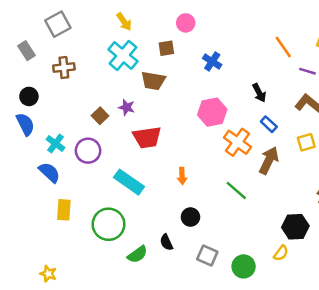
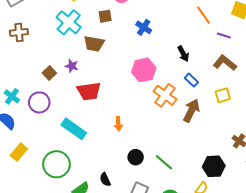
green line: (236, 190) -> (164, 162), moved
yellow rectangle: (64, 210) -> (19, 152), turned 36
black circle: (190, 217) -> (136, 157), moved

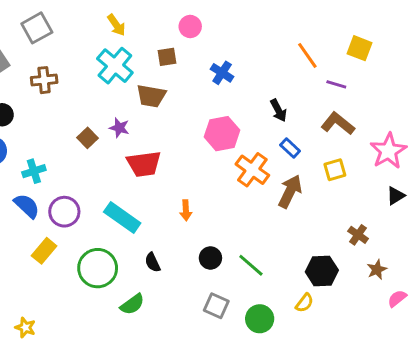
cyan cross: (12, 96) -> (34, 171), turned 35
purple circle: (39, 102) -> (64, 212), moved
black semicircle: (105, 180) -> (153, 262), moved

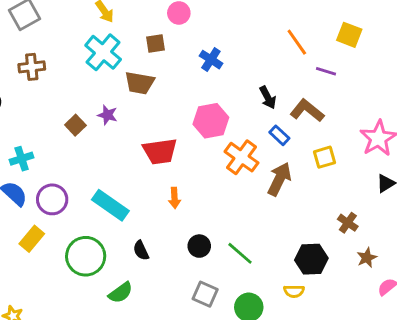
brown L-shape: (338, 123) -> (307, 111), moved
red trapezoid: (144, 164) -> (160, 151), moved
yellow semicircle: (304, 303) -> (294, 291), turned 54

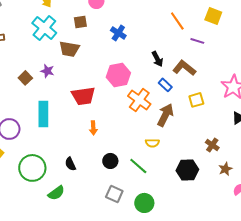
cyan rectangle: (110, 205) -> (43, 114), moved, turned 55
yellow semicircle: (294, 291) -> (152, 143), moved

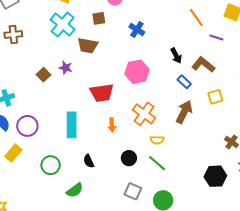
orange cross: (139, 100) -> (144, 114), moved
cyan rectangle: (43, 114) -> (72, 125), moved
yellow semicircle: (152, 143) -> (157, 140), moved
green circle: (32, 168) -> (51, 165), size x0.7
black hexagon: (187, 170) -> (215, 176), moved

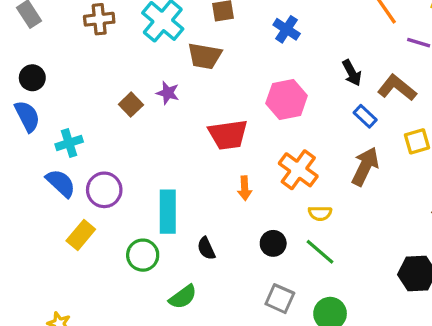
brown cross: (13, 34) -> (99, 19), moved
cyan rectangle: (72, 125) -> (168, 212), moved

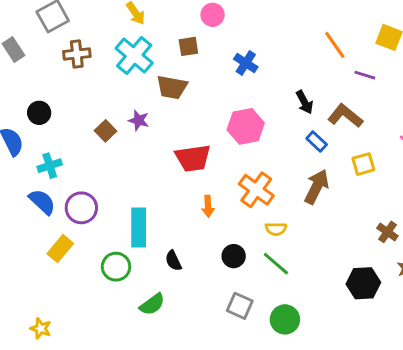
black circle: (32, 78) -> (39, 113), moved

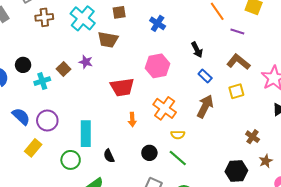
black circle: (39, 113) -> (23, 65), moved
brown L-shape: (345, 116) -> (238, 62), moved
cyan cross: (50, 166) -> (42, 81), moved

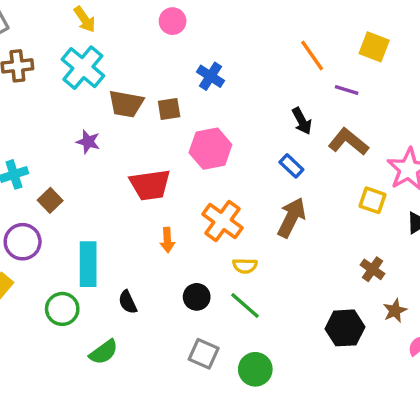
brown square: (119, 12) -> (169, 109), moved
black arrow: (197, 50) -> (302, 121), moved
brown square: (63, 69) -> (50, 200), moved
yellow square: (236, 91) -> (373, 200), moved, turned 35

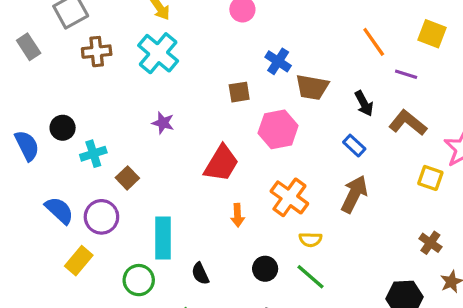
brown trapezoid: (126, 104) -> (312, 87), moved
red trapezoid: (150, 185) -> (221, 163), turned -51

